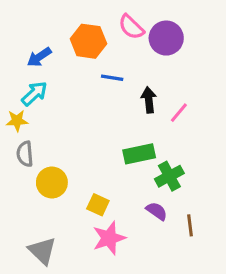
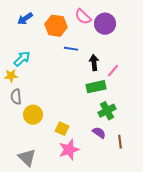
blue arrow: (39, 57) -> (25, 19), moved
green rectangle: (139, 154) -> (96, 87), moved

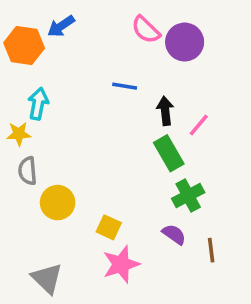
blue arrow: (25, 19) -> (61, 26), moved
orange hexagon: (56, 26) -> (24, 46), moved
cyan arrow: (22, 59) -> (38, 104), turned -36
green rectangle: (96, 87) -> (169, 153), turned 72

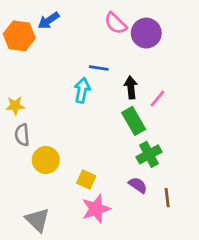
cyan arrow: (38, 104) -> (82, 90), moved

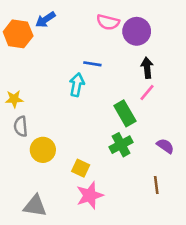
pink semicircle: (116, 23) -> (108, 22), turned -30
black arrow: (131, 87) -> (147, 68), moved
green cross: (149, 154) -> (121, 145), moved
purple semicircle: (138, 185) -> (165, 146), moved
gray triangle: (37, 220) -> (35, 206), turned -35

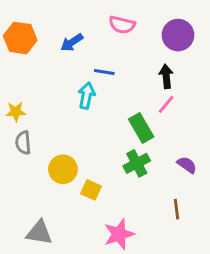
blue arrow: (45, 20) -> (72, 42), moved
purple circle: (137, 31) -> (178, 35), moved
yellow circle: (43, 150) -> (63, 169), moved
pink star: (90, 195) -> (119, 234), moved

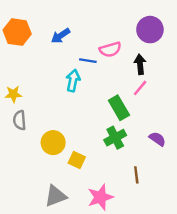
pink semicircle: (122, 25) -> (110, 49), moved, turned -30
brown line: (177, 209) -> (136, 175), moved
gray triangle: (39, 233) -> (56, 196), moved, turned -30

